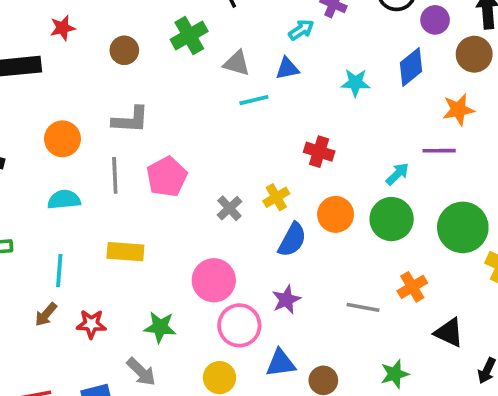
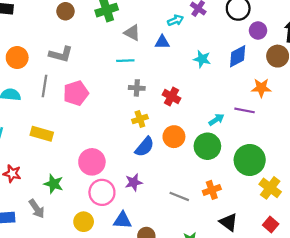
cyan line: (254, 100) -> (125, 61), moved
gray cross: (229, 208) -> (137, 88), moved, turned 35

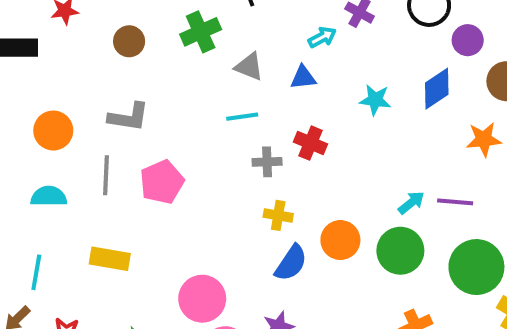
red cross: (172, 96) -> (310, 143), moved
purple line: (245, 110) -> (455, 202), moved
yellow cross: (140, 119) -> (278, 215), turned 35

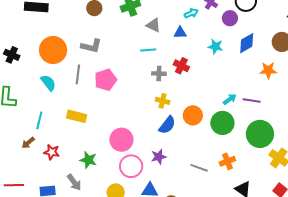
purple circle: (468, 40) -> (230, 18), moved
orange circle: (53, 131) -> (53, 50), size x1.4
cyan semicircle: (49, 196) -> (48, 83), turned 48

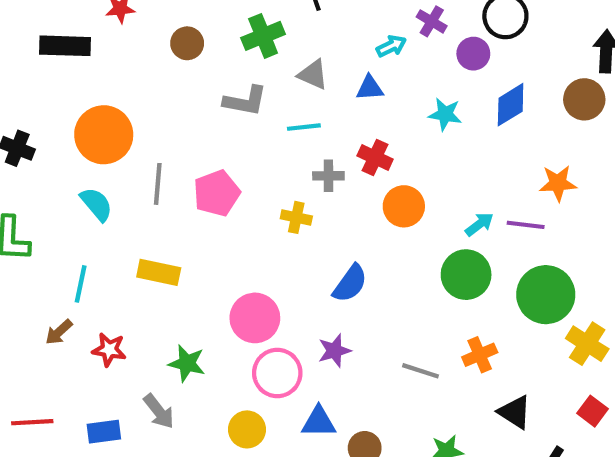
gray L-shape: (91, 46) -> (245, 101), moved
orange star: (268, 70) -> (558, 183), moved
yellow cross: (163, 101) -> (296, 217), moved
orange circle: (193, 115) -> (404, 206), moved

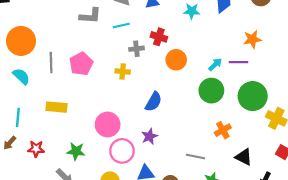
gray line: (420, 371) -> (195, 156), moved

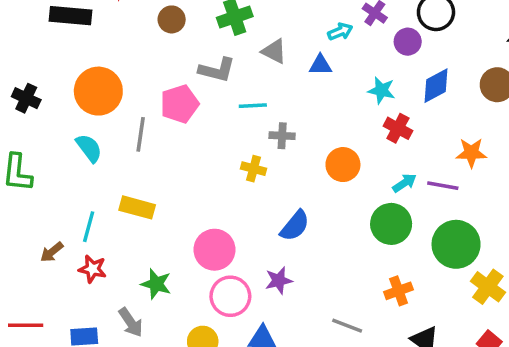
cyan line: (121, 26) -> (253, 106), moved
red cross: (159, 37) -> (398, 128), moved
pink pentagon: (81, 64) -> (180, 104), moved
cyan line: (18, 117) -> (89, 227), moved

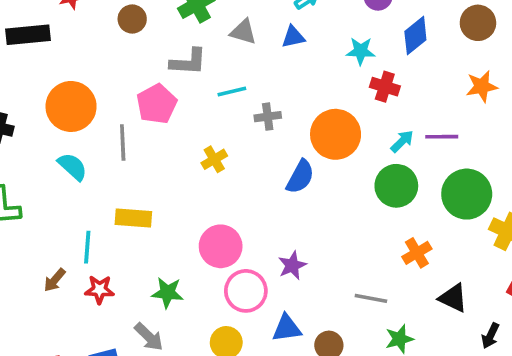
orange star: (471, 153) -> (482, 86), moved
orange circle: (343, 165) -> (336, 134), size x1.4
yellow cross: (254, 169) -> (214, 159), moved, turned -35
blue semicircle: (295, 226) -> (300, 177), moved

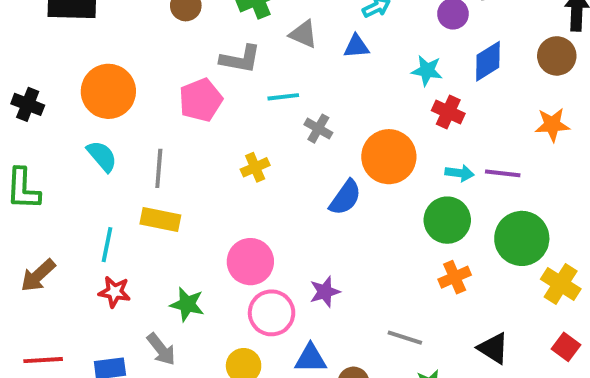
gray cross: (268, 117) -> (318, 129), turned 30
cyan arrow: (402, 141) -> (459, 173), turned 45
gray line: (123, 143) -> (159, 168), moved
orange cross: (417, 253) -> (455, 277), moved
brown arrow: (55, 280) -> (38, 275), moved, size x1.4

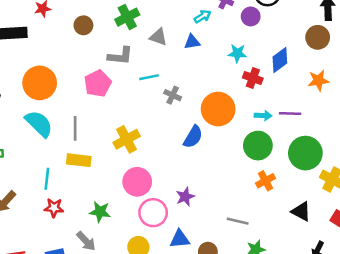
blue diamond: (488, 61) -> (280, 60), moved
cyan semicircle: (102, 156) -> (39, 124), size x1.4
yellow cross: (255, 167) -> (127, 139), moved, size x1.5
black triangle: (493, 348) -> (301, 211), moved

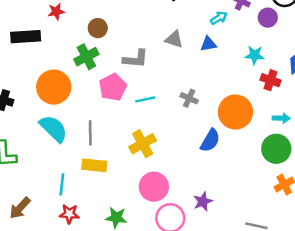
green cross: (127, 17) -> (86, 57), moved
cyan line: (149, 77) -> (145, 99), moved

